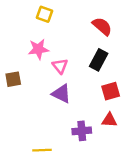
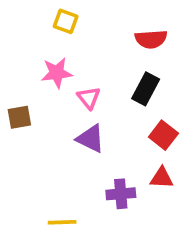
red semicircle: (102, 26) -> (151, 39), turned 135
red square: (111, 91) -> (163, 135), turned -36

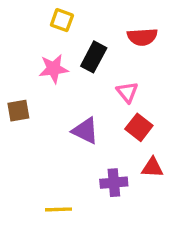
black rectangle: (146, 89) -> (94, 57), moved
pink triangle: (89, 98) -> (127, 92), moved
red square: (163, 135) -> (139, 127), moved

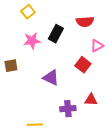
yellow square: (62, 20) -> (28, 12), moved, turned 32
pink triangle: (127, 92) -> (97, 46), moved, turned 40
red square: (139, 127) -> (83, 65), moved

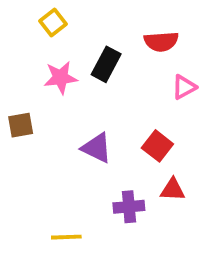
red square: (83, 65) -> (157, 146), moved

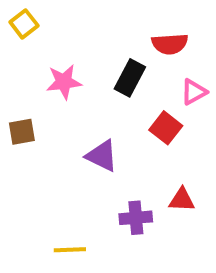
yellow square: (53, 22) -> (24, 24), moved
black rectangle: (106, 64) -> (130, 78), moved
red square: (157, 146) -> (166, 128), moved

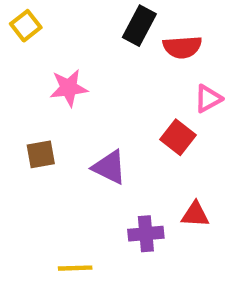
black rectangle: (130, 78) -> (139, 26), moved
brown square: (22, 132) -> (41, 154), moved

